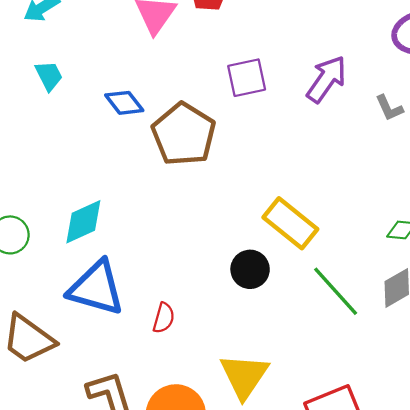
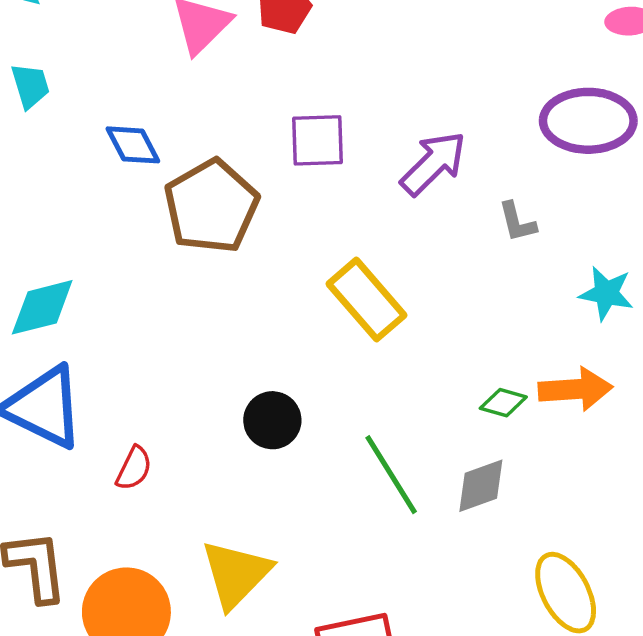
yellow rectangle: (290, 223) -> (366, 300), moved

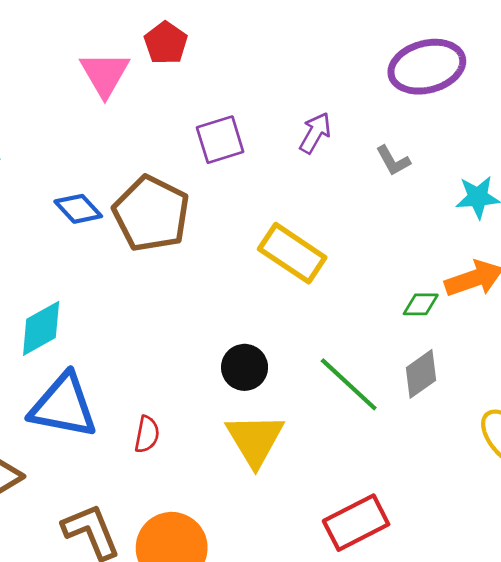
blue diamond: (133, 145) -> (78, 209), moved
purple arrow: (433, 163) -> (315, 133), size x0.7
yellow triangle: (236, 574) -> (255, 440), moved

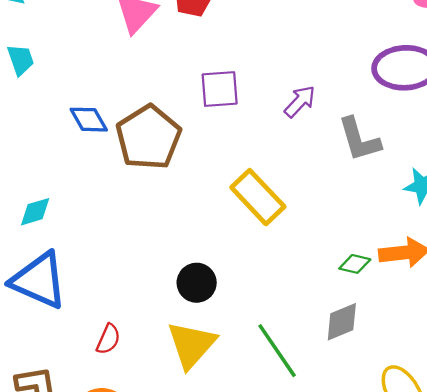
gray L-shape: (393, 161) -> (359, 139), size x1.6
cyan diamond: (41, 328) -> (35, 212), size x0.7
green line: (349, 384) -> (277, 351), moved
red semicircle: (147, 434) -> (108, 339), moved

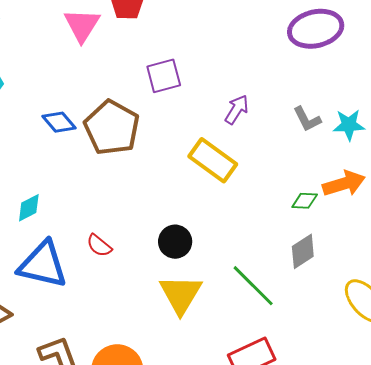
purple arrow: (300, 102) -> (237, 109), moved
gray L-shape: (359, 139) -> (307, 119), moved, size x0.7
red semicircle: (108, 339) -> (99, 246), moved, turned 116

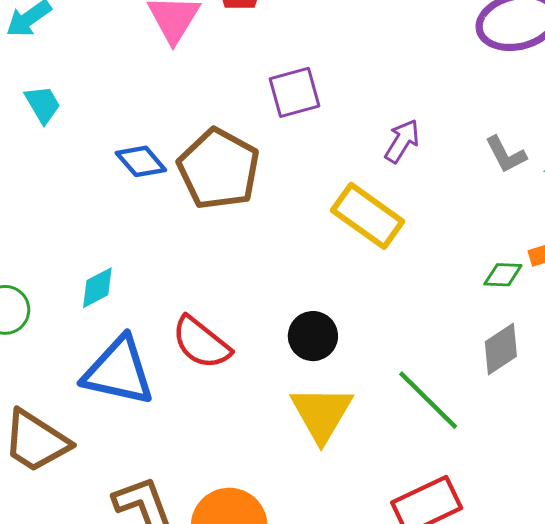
red semicircle: (99, 246) -> (201, 343), size x1.6

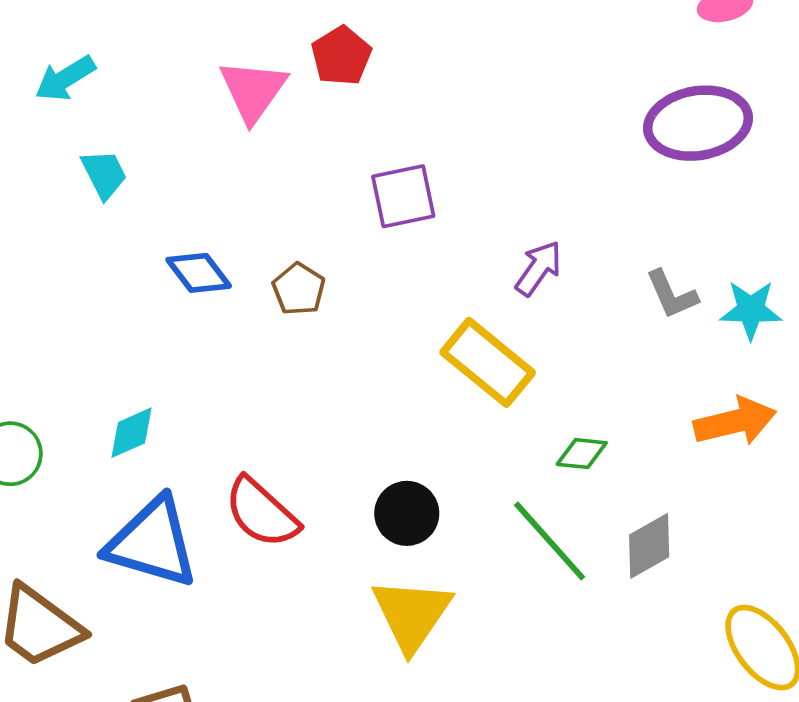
cyan trapezoid: (43, 104) -> (104, 174), moved
brown pentagon: (219, 169) -> (299, 289), size x0.5
green diamond: (503, 275) -> (582, 454), moved
green line: (428, 400) -> (550, 541), moved

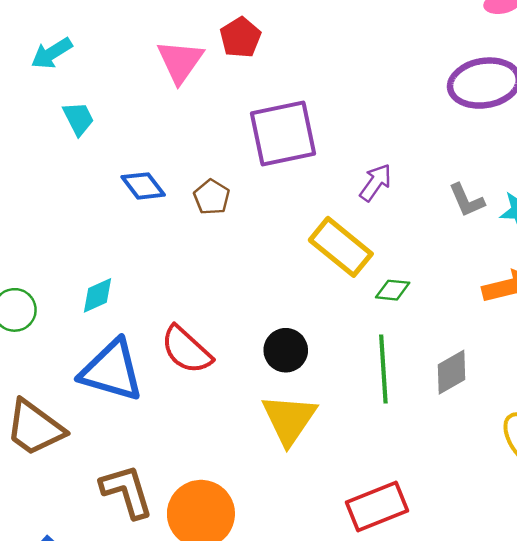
purple square: (403, 196) -> (283, 133), size x1.5
green diamond: (582, 454) -> (393, 290), moved
green line: (550, 541) -> (383, 369), turned 38

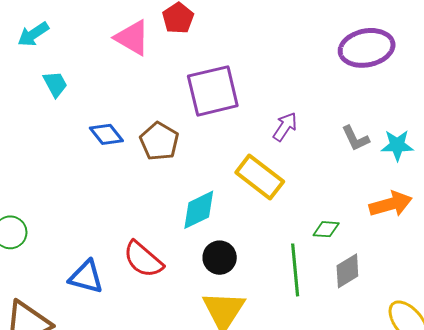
pink triangle: (180, 61) -> (132, 38), turned -33
brown pentagon: (212, 197) -> (159, 141), size x1.4
green diamond: (393, 290) -> (326, 229), moved
cyan diamond: (97, 295) -> (199, 210), moved, size x1.4
blue triangle: (112, 370) -> (86, 277), size x0.7

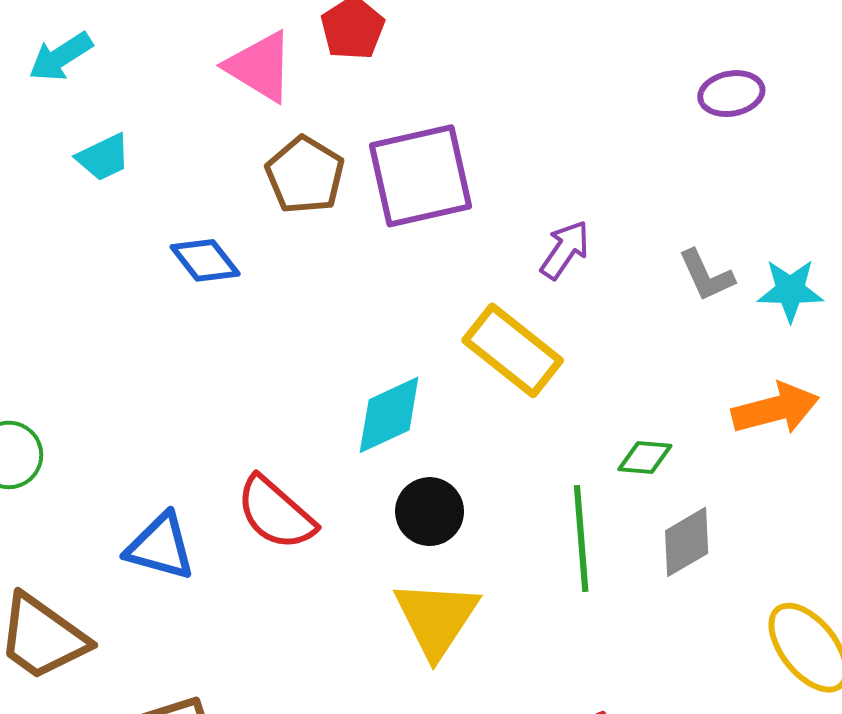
purple ellipse: (367, 48) -> (731, 94), size x0.6
cyan trapezoid: (55, 84) -> (103, 157), turned 92
brown pentagon: (159, 141) -> (305, 175), moved

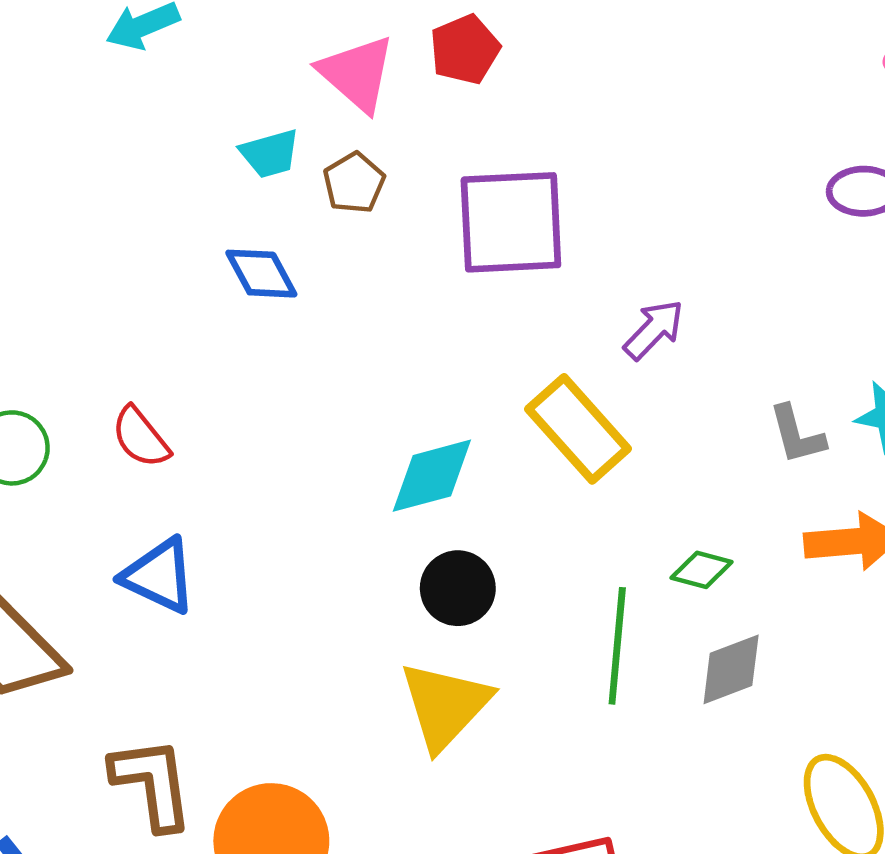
cyan trapezoid: (103, 157) -> (270, 154), moved
brown pentagon: (305, 175) -> (354, 183), moved, size x0.7
gray L-shape: (706, 275) -> (797, 435), moved
red semicircle: (276, 513) -> (141, 437), moved, size x0.7

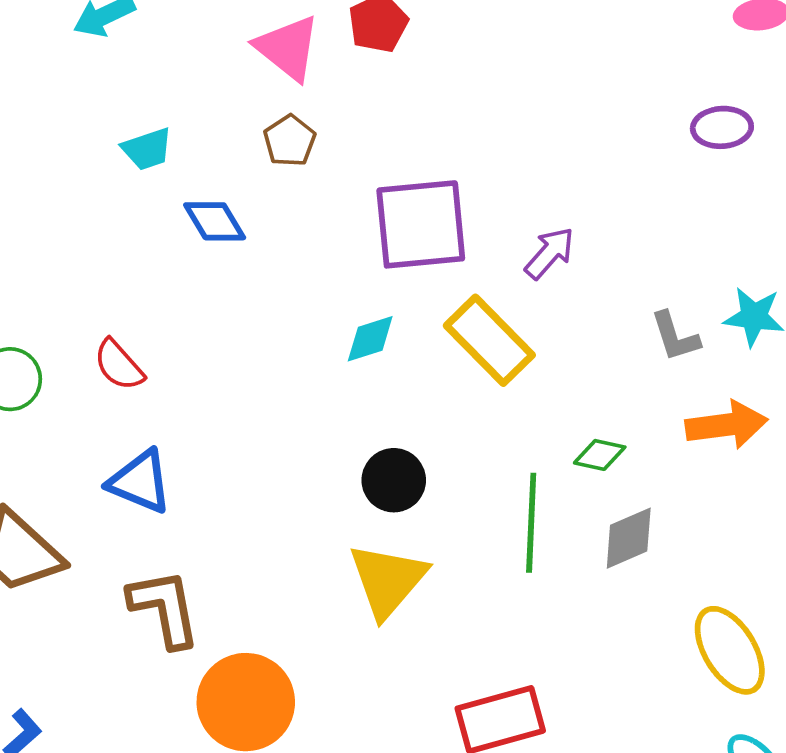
cyan trapezoid: (270, 154) -> (147, 149), moved
purple square: (511, 222) -> (421, 224), moved
cyan diamond: (432, 476) -> (370, 339), moved, size x0.7
brown L-shape: (152, 783) -> (164, 608), moved

